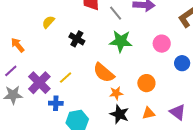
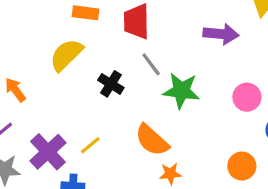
gray line: (116, 13) -> (151, 64), moved
yellow semicircle: (48, 22) -> (66, 55), size x1.6
orange circle: (146, 83) -> (242, 166), moved

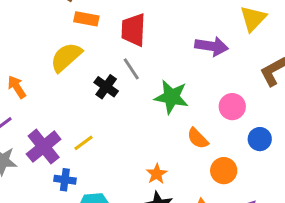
gray line: (151, 64) -> (131, 69), moved
orange semicircle: (152, 140) -> (198, 138), moved, size x0.7
orange star: (170, 174) -> (157, 174), turned -30

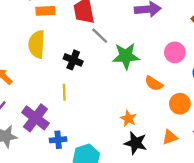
yellow semicircle: (66, 57) -> (37, 44), turned -32
gray line: (131, 69) -> (100, 36), moved
yellow line: (83, 143) -> (64, 92), moved, turned -42

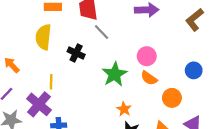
pink circle: (175, 52) -> (147, 56), moved
green star: (126, 56) -> (115, 74), moved, turned -30
yellow line: (64, 92) -> (51, 82), moved

